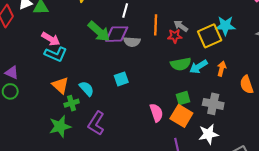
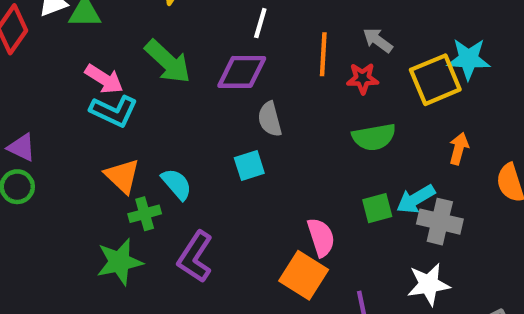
gray arrow: (181, 26) -> (378, 40), moved
green arrow: (99, 32) -> (168, 62), moved
gray semicircle: (132, 42) -> (270, 119), moved, turned 70
cyan arrow: (198, 67) -> (416, 199), moved
orange square: (181, 116) -> (304, 275), moved

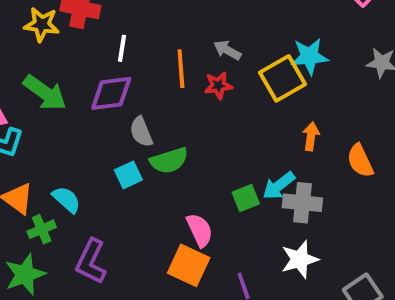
green semicircle: (374, 137) -> (169, 160), moved

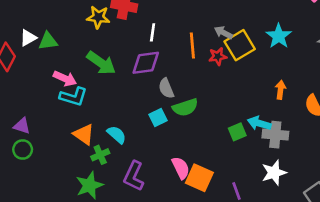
cyan star: (309, 56) -> (279, 36), turned -30
yellow square: (283, 78) -> (240, 45), moved
cyan arrow: (279, 186) -> (259, 123), turned 55
pink semicircle: (200, 230) -> (181, 168), moved

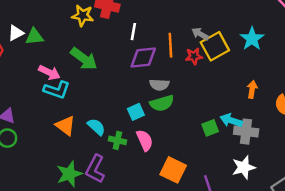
purple diamond: (146, 63) -> (143, 57), moved
gray semicircle: (166, 88) -> (159, 85), moved, turned -66
green cross: (100, 155) -> (117, 140), moved, turned 35
pink semicircle: (181, 168) -> (145, 140), moved
purple L-shape: (134, 176) -> (95, 169), moved

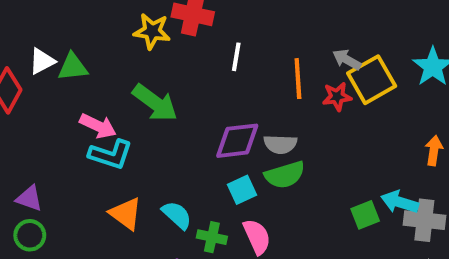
purple diamond: (143, 57) -> (237, 141), moved

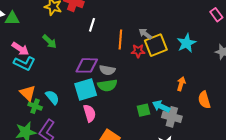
green arrow: (155, 103) -> (50, 41), size x0.7
cyan square: (242, 190) -> (86, 90), size x1.6
green cross: (212, 237) -> (35, 106), moved

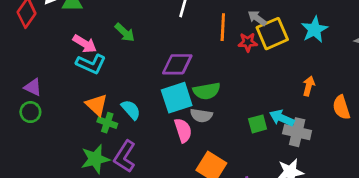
gray semicircle: (107, 70) -> (201, 115), moved

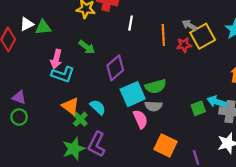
pink arrow: (85, 44) -> (56, 59), turned 78
purple diamond: (177, 64) -> (115, 68), moved, turned -35
green cross: (107, 123) -> (80, 119), turned 32

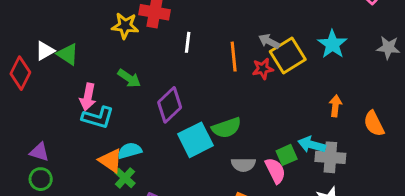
green triangle: (43, 27) -> (68, 54), turned 42
gray semicircle: (153, 106) -> (243, 165), moved
cyan semicircle: (98, 107) -> (130, 151), moved, turned -56
pink semicircle: (140, 119) -> (275, 171), moved

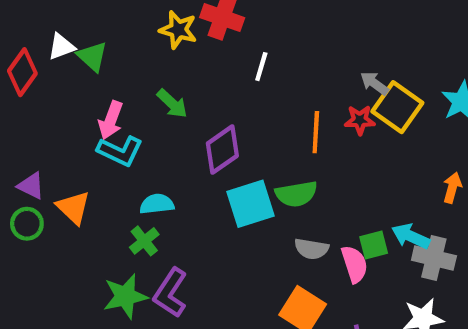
yellow square: (288, 55) -> (397, 107), turned -32
orange line: (234, 57) -> (316, 132), moved
orange triangle: (111, 161) -> (73, 208), moved

